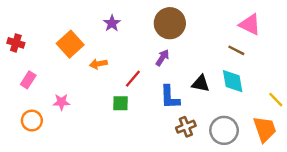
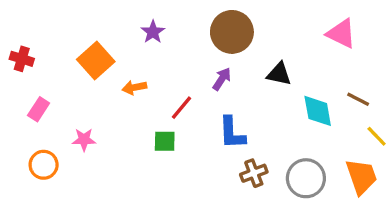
brown line: (236, 50) -> (358, 99), moved
black triangle: (201, 84) -> (279, 74), moved

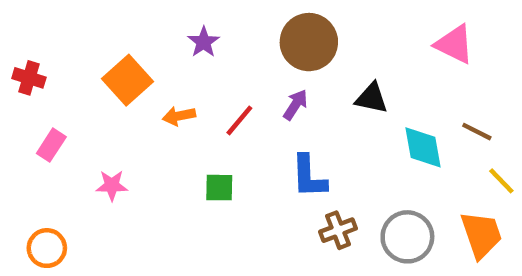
red line: (181, 108) -> (239, 120), moved
orange circle: (44, 165) -> (47, 248), moved

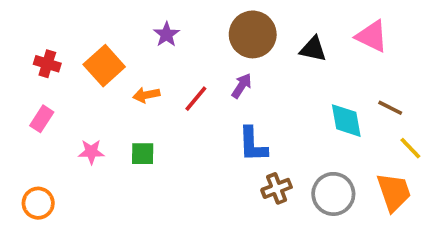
red cross: (29, 78) -> (47, 64), moved
black triangle: (372, 98) -> (313, 49), moved
green square: (219, 188) -> (143, 154), moved

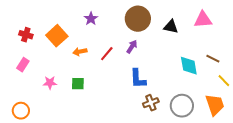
pink triangle: (372, 36) -> (203, 20), turned -30

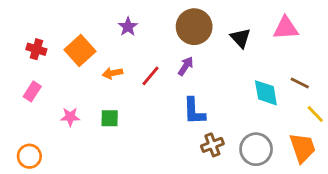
black triangle: (171, 27) -> (241, 38), turned 35

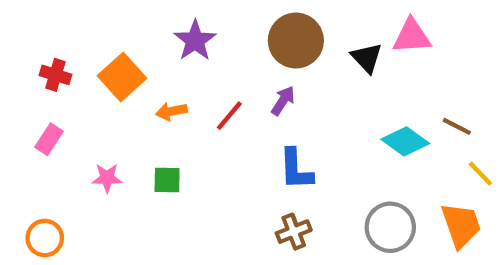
purple star: (128, 27) -> (195, 41), size x1.4
pink triangle: (286, 28) -> (412, 36), moved
cyan diamond: (266, 93) -> (405, 141), turned -44
brown cross: (212, 145) -> (294, 232), moved

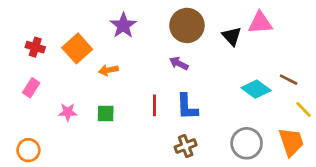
purple arrow: (283, 101) -> (179, 63), turned -96
red line: (229, 116) -> (154, 105), moved, turned -40

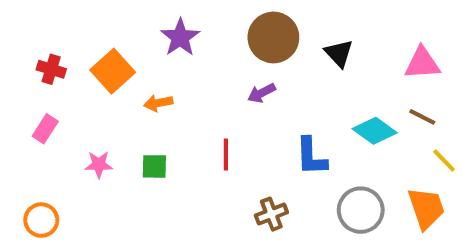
pink triangle: (260, 23) -> (422, 63), moved
purple arrow: (179, 63) -> (261, 93), turned -54
blue L-shape: (187, 107) -> (311, 157), moved

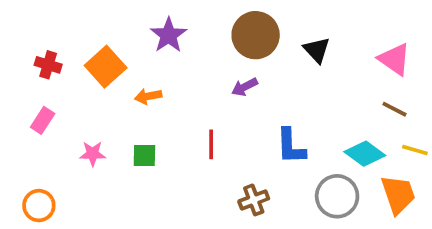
pink triangle: (422, 63) -> (394, 59), turned 39
cyan diamond: (375, 131) -> (365, 154), moved
yellow line: (444, 160) -> (415, 150), turned -30

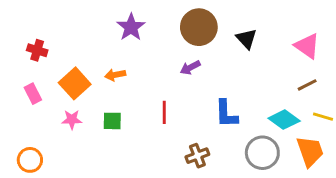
orange square: (106, 67) -> (75, 83), moved
brown line: (394, 109) -> (307, 85), turned -54
pink rectangle: (43, 120) -> (33, 94), turned -60

